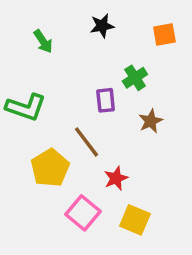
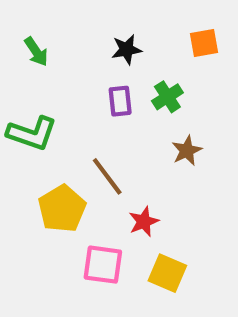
black star: (102, 26) -> (127, 49), moved
green arrow: (43, 41) -> (36, 52), moved
purple rectangle: (106, 100) -> (120, 101), moved
pink square: (83, 213) -> (103, 265), turned -32

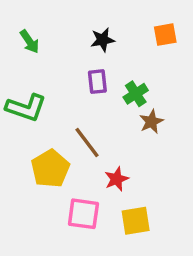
green cross: (167, 97) -> (136, 94), moved
yellow square: (167, 273) -> (136, 221), turned -32

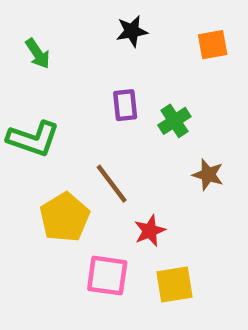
black star: (103, 40) -> (132, 31), moved
brown star: (151, 122) -> (208, 175), moved, turned -30

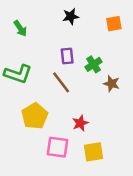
brown star: (208, 175) -> (111, 84), moved
brown line: (112, 184) -> (61, 82), moved

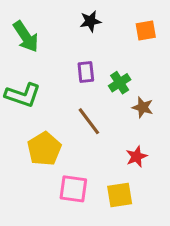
green arrow: (20, 28) -> (26, 37), size x1.5
brown line: (61, 82) -> (89, 121), moved
red star: (80, 123) -> (137, 157), moved

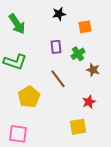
orange square: (146, 30) -> (85, 27), moved
pink square: (73, 189) -> (18, 134), moved

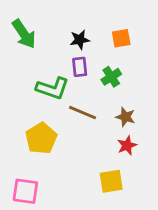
black star: (59, 14) -> (80, 40), moved
green L-shape: (15, 62) -> (53, 88), moved
brown star: (93, 70) -> (125, 117), moved
brown line: (58, 79) -> (83, 113), turned -30

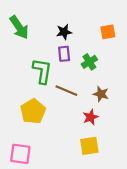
orange square: (121, 38) -> (108, 32), moved
green L-shape: (53, 88) -> (42, 71), turned -100
red star: (127, 145) -> (91, 117), moved

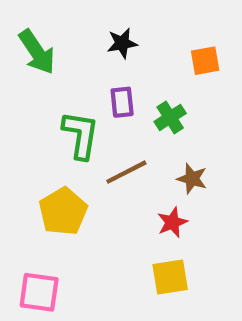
black star: (64, 32) -> (122, 43), moved
brown line: (66, 91) -> (126, 172), turned -50

